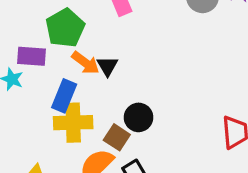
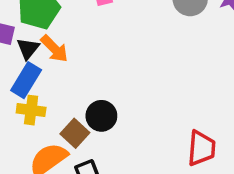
black triangle: (107, 66) -> (28, 48), moved
yellow cross: (73, 123) -> (31, 110), size x0.7

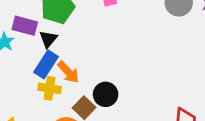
orange arrow: (54, 49) -> (68, 72), moved

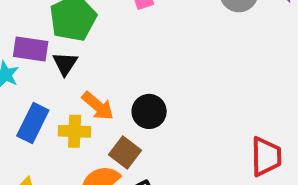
blue rectangle: (46, 64) -> (33, 123), moved
black circle: (106, 94) -> (149, 111), moved

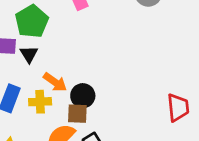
black circle: (149, 111) -> (83, 96), moved
brown square: (125, 152) -> (77, 114), turned -30

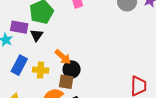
orange arrow: (55, 82) -> (63, 57), moved

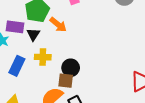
orange arrow: (63, 57) -> (58, 25), moved
yellow cross: (41, 70) -> (43, 57), moved

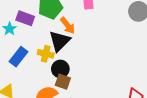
black triangle: (33, 34) -> (60, 41), moved, size x1.6
black circle: (71, 68) -> (60, 69), moved

